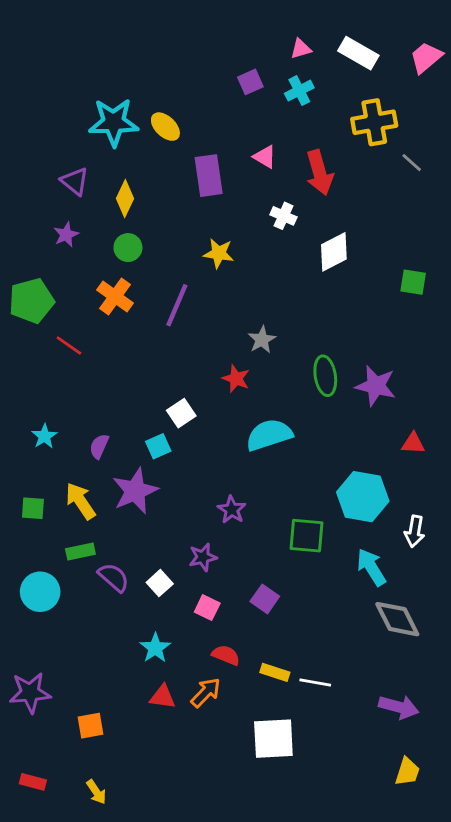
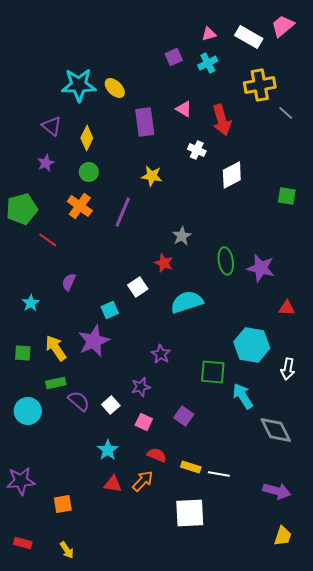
pink trapezoid: (426, 57) -> (283, 26), moved
white square: (181, 413) -> (138, 287), moved
purple semicircle: (99, 446) -> (69, 282), moved
cyan arrow: (371, 567) -> (243, 396), moved

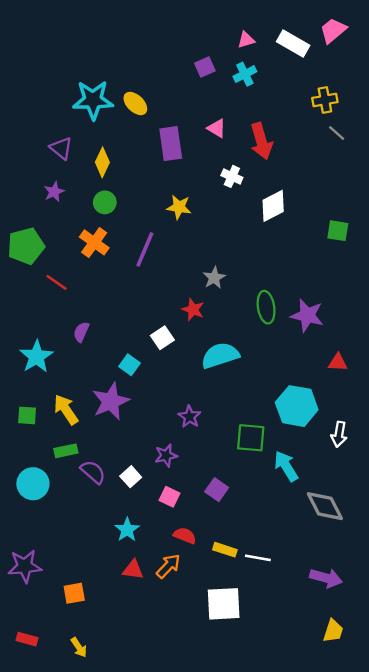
yellow cross: (260, 85) -> (325, 100), moved, size x0.7
cyan star: (31, 303) -> (36, 357), size x1.6
cyan square: (110, 310) -> (129, 365), turned -30

